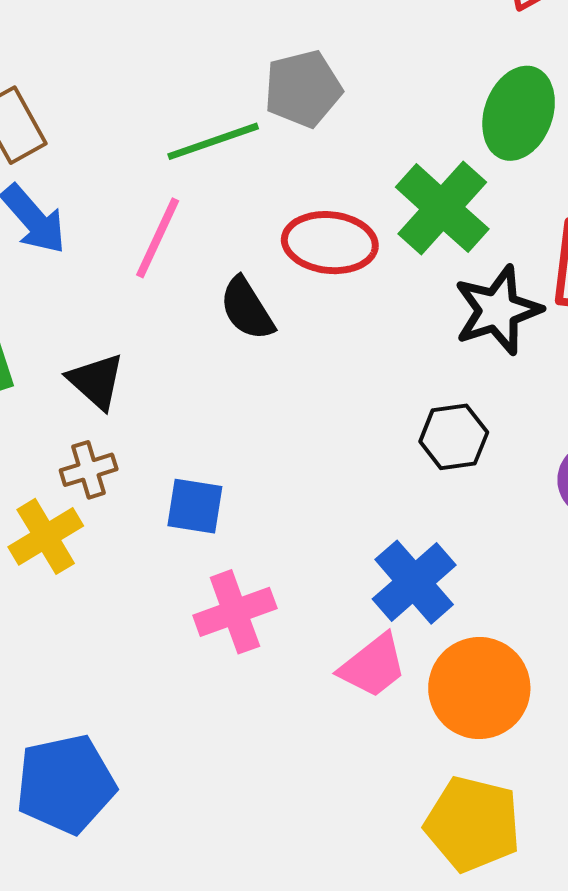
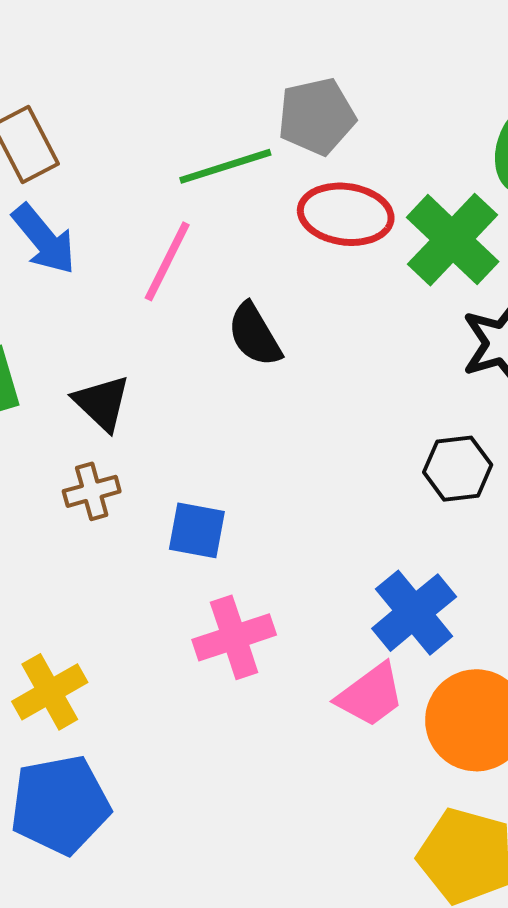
red ellipse: (330, 243) -> (346, 214), moved
yellow cross: (46, 536) -> (50, 692), moved

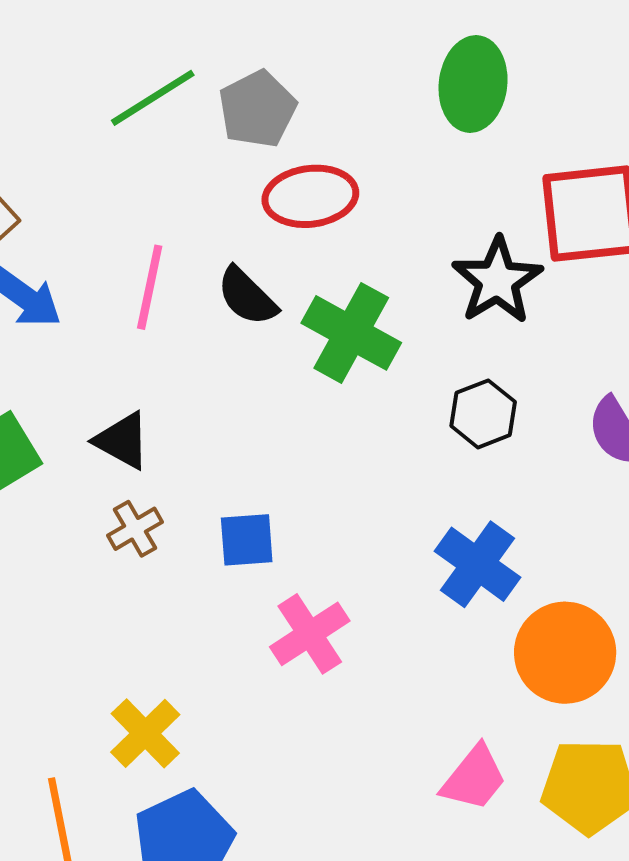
green line: (225, 166) -> (153, 98), moved
green cross: (453, 240) -> (351, 333), moved
black semicircle: (254, 335) -> (247, 296), moved
pink trapezoid: (370, 695) -> (474, 778), moved

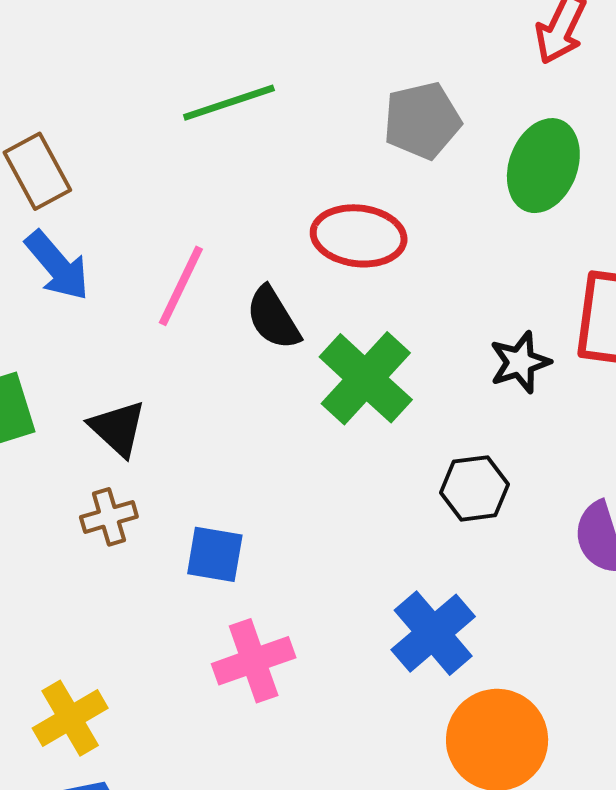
gray pentagon: (257, 109) -> (422, 121), moved
black star: (497, 281) -> (520, 362), size x0.7

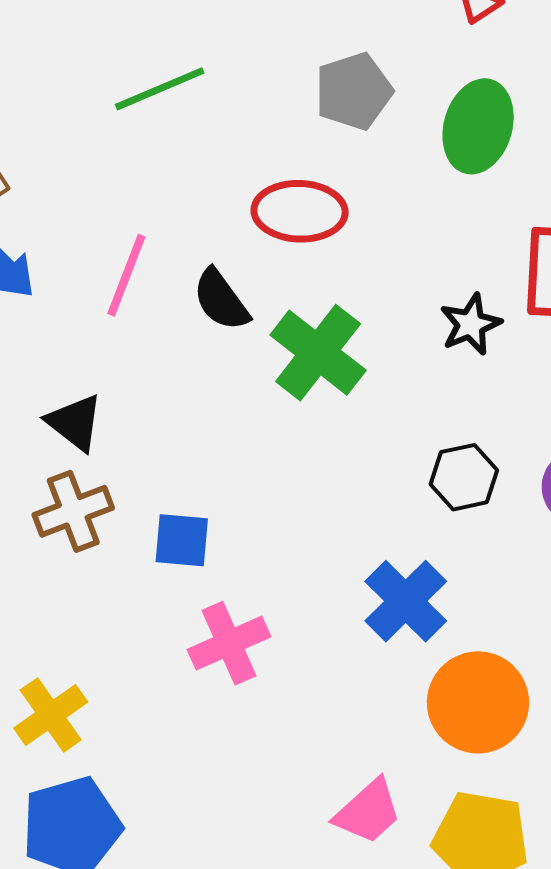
black hexagon: (474, 488) -> (464, 477), moved
brown cross: (109, 517) -> (73, 511), size x1.4

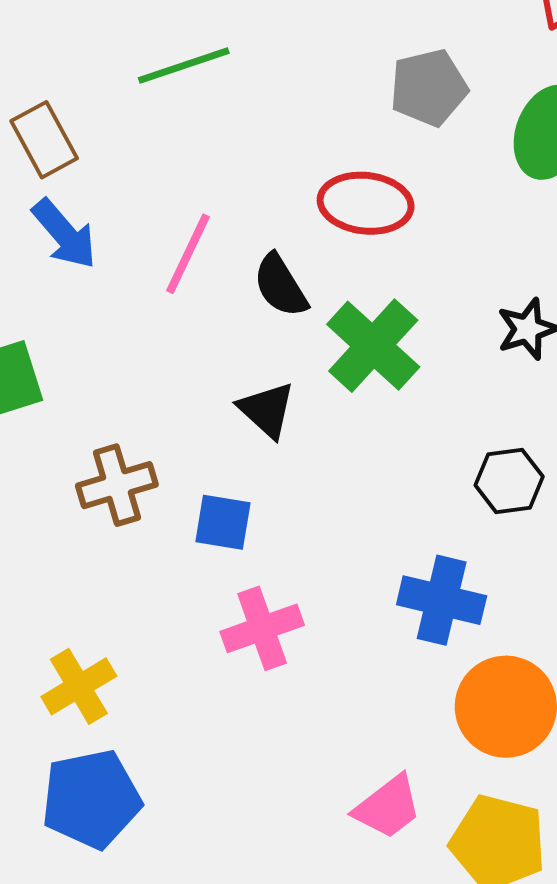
green line: (160, 89) -> (184, 66), moved
black triangle: (75, 422) -> (267, 410), moved
blue cross: (406, 601) -> (442, 600), turned -36

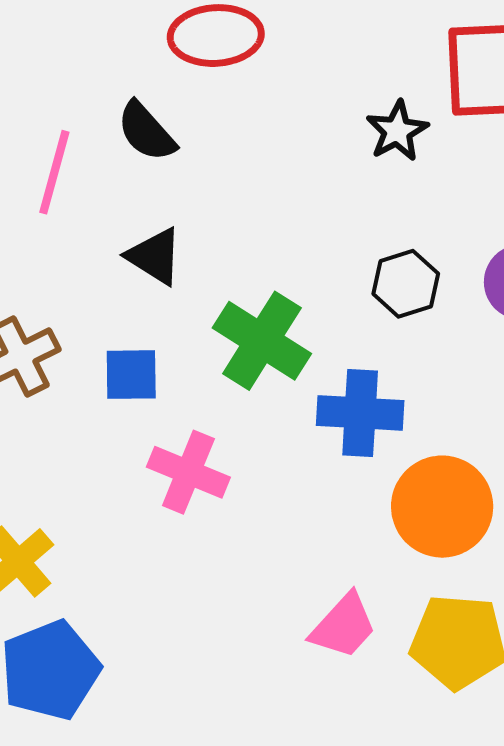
pink line: (188, 254) -> (54, 172), moved
green cross: (373, 346) -> (262, 341), moved
pink cross: (262, 628) -> (188, 472), turned -38

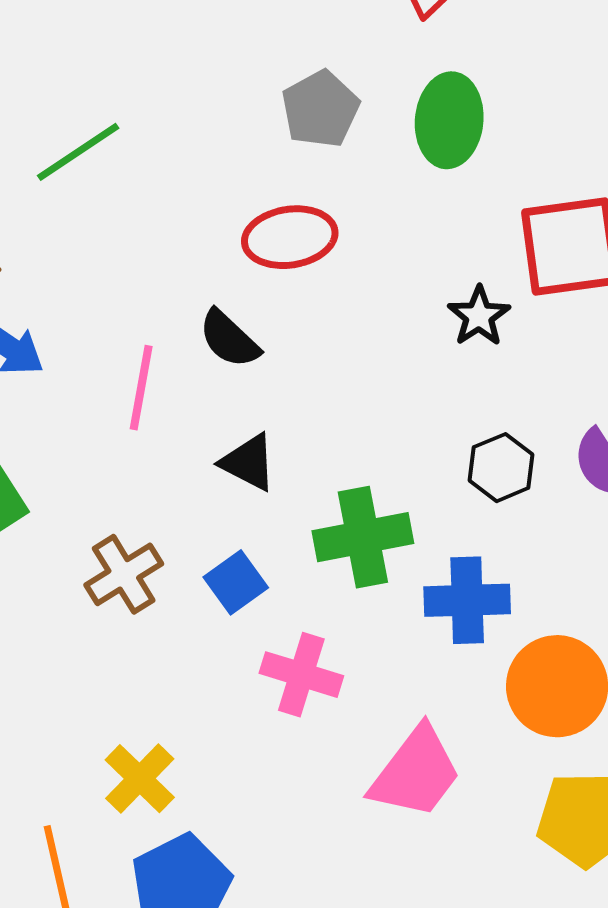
green cross: (262, 341) -> (363, 537), turned -38
blue square: (131, 375) -> (236, 582), turned -30
pink trapezoid: (344, 626) -> (416, 773), moved, size x1.4

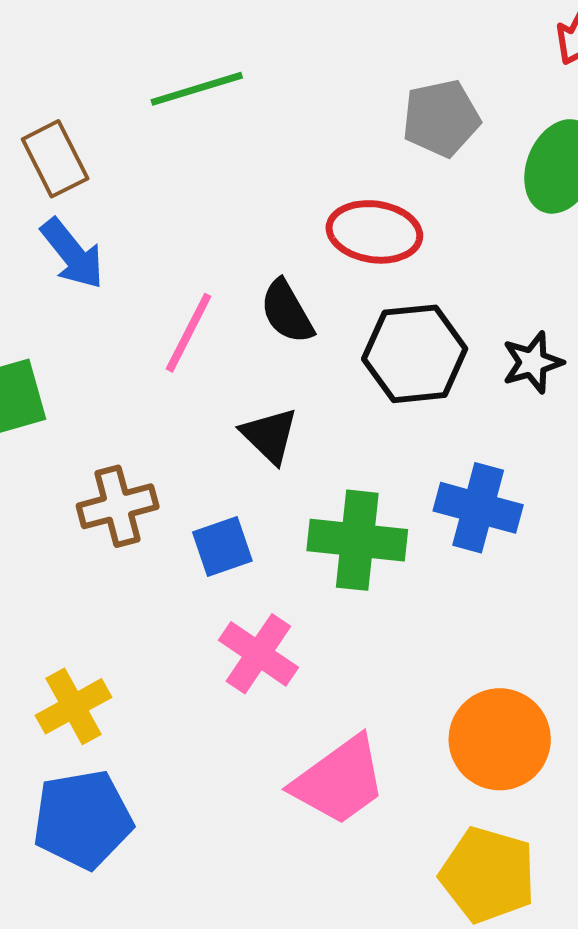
black hexagon: (501, 468) -> (415, 354), moved, size x1.5
blue cross: (467, 600) -> (478, 508), moved

